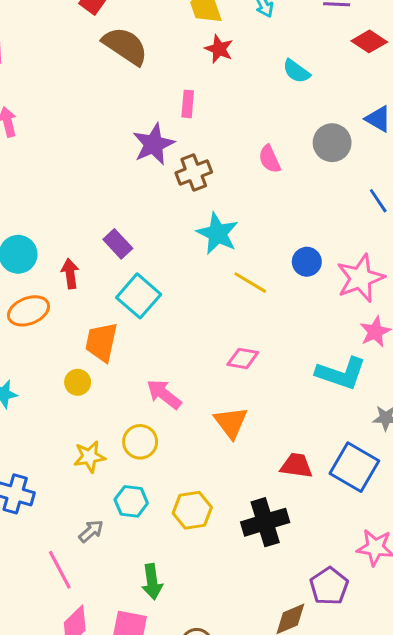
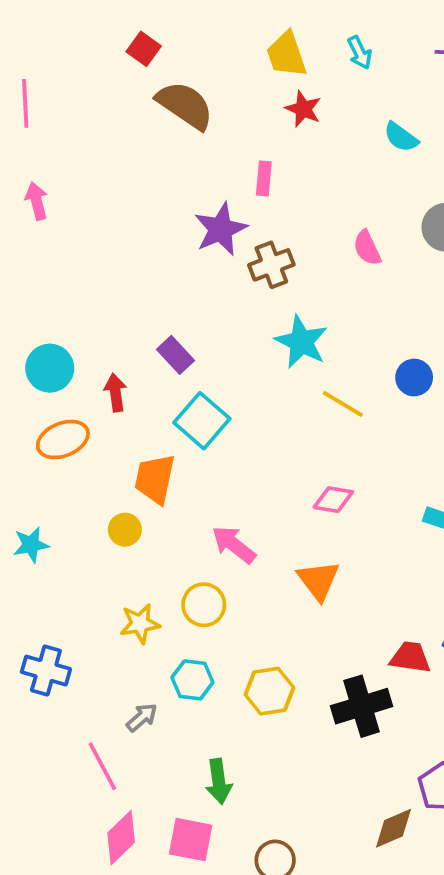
red trapezoid: (296, 466) -> (410, 657), moved

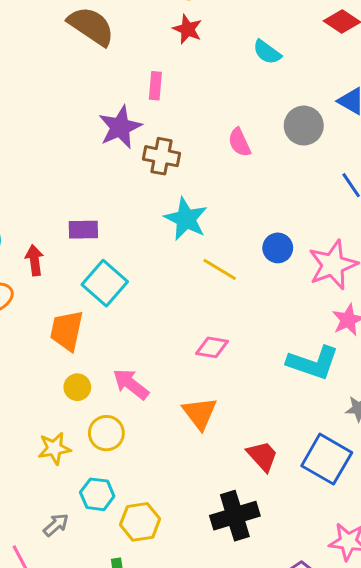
brown cross: (271, 265) -> (161, 156), turned 32
purple rectangle: (176, 355) -> (83, 230), turned -48
yellow circle: (125, 530) -> (77, 387), moved
red trapezoid: (410, 657) -> (262, 456), moved, turned 40
yellow hexagon: (269, 691) -> (140, 522), moved

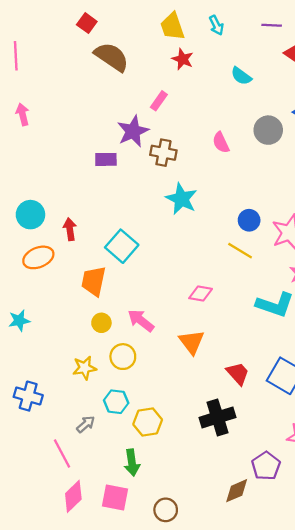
pink rectangle: (155, 86) -> (159, 101), turned 30
purple rectangle: (83, 230) -> (106, 159), moved
yellow line: (220, 269) -> (240, 251), moved

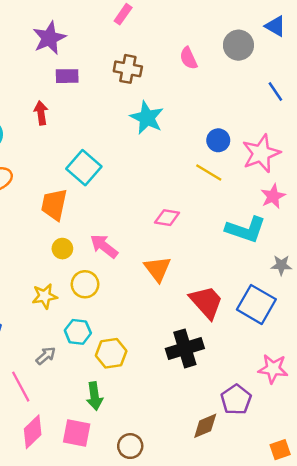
purple star: (133, 131) -> (49, 38), moved
red arrow: (70, 229) -> (41, 113), moved
red trapezoid: (238, 374) -> (206, 302), size x1.4

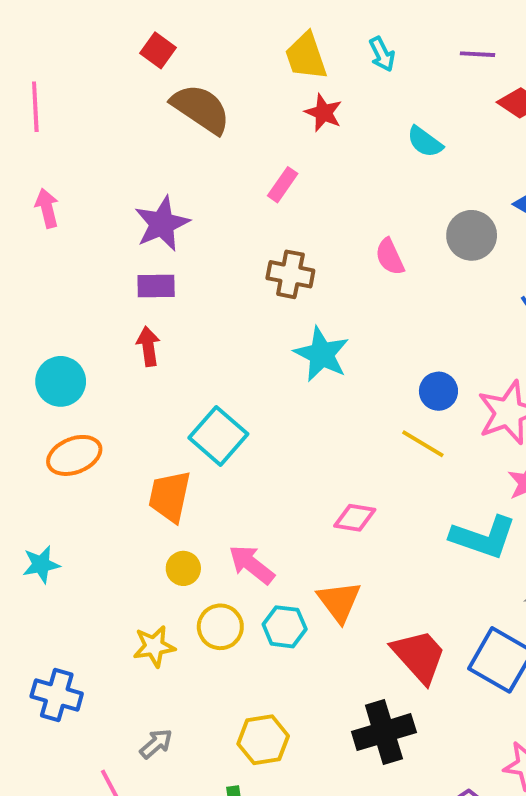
purple rectangle: (67, 76) -> (156, 286), moved
cyan hexagon: (78, 332) -> (285, 627), moved

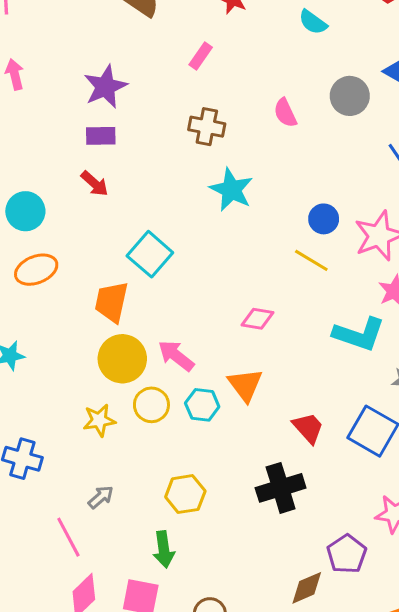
red arrow: (148, 346) -> (95, 184), turned 140
yellow circle: (183, 568) -> (122, 359), size x1.8
red trapezoid: (419, 656) -> (308, 428), size x0.7

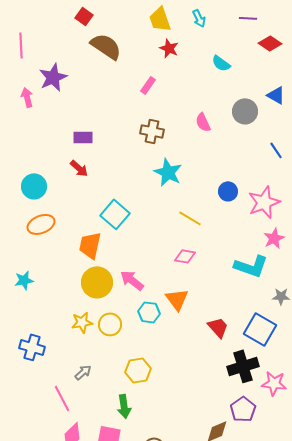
purple star: (105, 87) -> (53, 77), moved
yellow line: (311, 260) -> (190, 218), moved
yellow circle: (151, 405) -> (110, 324), moved
black cross: (281, 488) -> (243, 366), moved

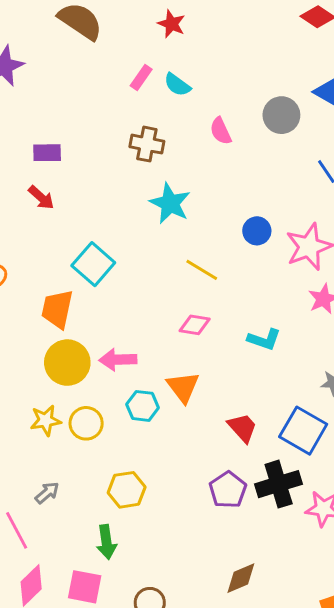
cyan semicircle: (221, 63) -> (177, 85), moved
cyan L-shape: (251, 266) -> (264, 339), moved, size x0.7
pink arrow: (132, 280) -> (118, 360), turned -40
purple pentagon: (243, 409) -> (228, 490), moved

